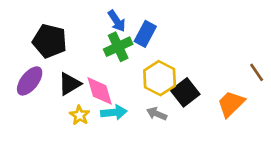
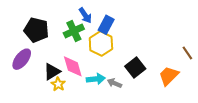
green cross: (118, 47) -> (74, 31), moved
yellow hexagon: (160, 78) -> (101, 44), moved
black triangle: (70, 84) -> (52, 72), moved
cyan arrow: (114, 112) -> (96, 79), moved

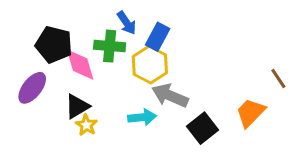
green cross: (74, 31) -> (110, 46), turned 30
pink diamond: (73, 66) -> (80, 65), moved
black square: (135, 67) -> (202, 128), moved
gray arrow: (114, 83) -> (170, 96), moved, size x1.6

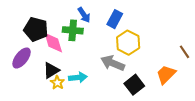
blue rectangle: (158, 37) -> (115, 19), moved
yellow hexagon: (150, 65) -> (128, 43), moved
cyan arrow: (142, 117) -> (78, 77), moved

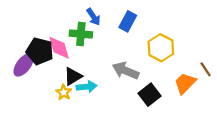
black pentagon: (36, 29) -> (40, 51), moved
yellow hexagon: (128, 43) -> (161, 48), moved
brown line: (184, 52) -> (206, 69), moved
black triangle: (51, 70) -> (73, 76), moved

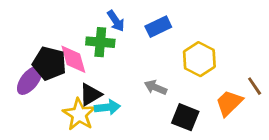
blue rectangle: (128, 21) -> (158, 27), turned 36
gray arrow: (125, 71) -> (156, 87), size x0.7
yellow star: (64, 92) -> (79, 114), size x1.6
black square: (149, 95) -> (185, 117), turned -30

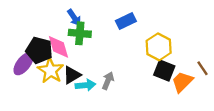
blue arrow: (116, 21) -> (74, 18), moved
gray arrow: (156, 87) -> (108, 81), moved, turned 90
yellow star: (79, 114) -> (51, 71), moved
black square: (185, 117) -> (164, 71), moved

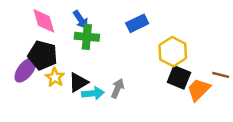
pink diamond: (58, 47) -> (44, 21), moved
brown line: (203, 68) -> (221, 75), turned -42
yellow star: (51, 71) -> (55, 77), size x0.7

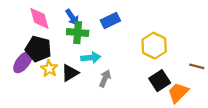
blue rectangle: (137, 23) -> (110, 20), moved
black square: (179, 77) -> (160, 81), moved, turned 35
orange trapezoid: (199, 90) -> (178, 93), moved
cyan arrow: (93, 93) -> (91, 58), moved

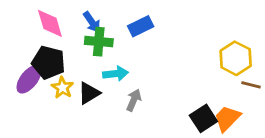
yellow hexagon: (154, 46) -> (236, 58), moved
black square: (160, 81) -> (203, 118), moved

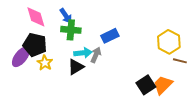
blue rectangle: (141, 26) -> (110, 36), moved
black triangle: (89, 93) -> (76, 67), moved
gray arrow: (134, 100) -> (96, 55), moved

